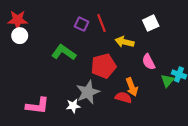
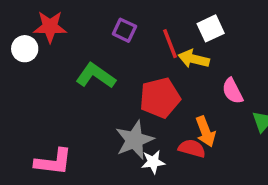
red star: (18, 20) -> (50, 27), moved
red line: (101, 23) -> (170, 44), moved
white square: (151, 23) -> (211, 28), moved
white star: (73, 106) -> (153, 162), moved

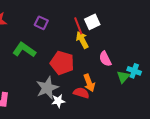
red line: (170, 44) -> (78, 26), moved
yellow arrow: (194, 59) -> (82, 40), turned 48
red pentagon: (160, 98) -> (62, 63), turned 30

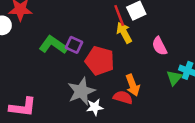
purple square: (41, 23) -> (74, 45), moved
pink semicircle: (105, 59) -> (159, 46), moved

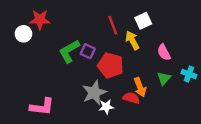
red line: (119, 16) -> (113, 25), moved
green L-shape: (53, 45) -> (69, 51), turned -65
green triangle: (174, 78) -> (164, 78), moved

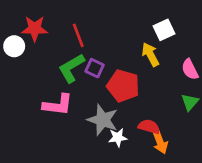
red line: (113, 25) -> (78, 35), moved
orange arrow: (140, 87) -> (160, 142), moved
gray star: (94, 93) -> (103, 120), turned -30
pink L-shape: (42, 107) -> (58, 105), moved

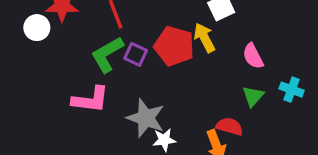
red pentagon: (123, 86) -> (174, 46), moved
red semicircle: (149, 127) -> (230, 126), moved

